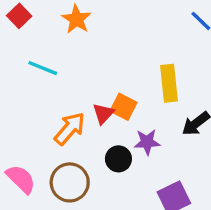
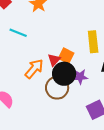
black circle: (118, 159) -> (64, 74), moved, size x1.5
brown circle: (70, 182) -> (57, 88), moved

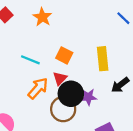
cyan line: (18, 33) -> (30, 60), moved
orange square: (66, 56) -> (64, 55), moved

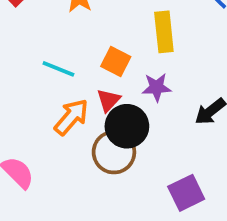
yellow rectangle: (103, 59) -> (164, 32), moved
purple star: (88, 97) -> (157, 87), moved

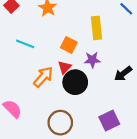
cyan line: (58, 69) -> (25, 44), moved
brown circle: (114, 152) -> (60, 123), moved

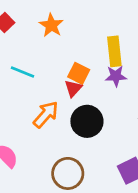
purple star: (92, 60) -> (116, 76), moved
red triangle: (65, 67) -> (73, 88), moved

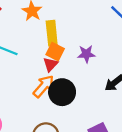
yellow rectangle: (114, 51) -> (52, 33), moved
orange arrow: (46, 114) -> (44, 86), moved

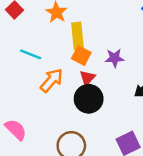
red triangle: (50, 64) -> (87, 78), moved
orange arrow: (44, 86) -> (52, 80), moved

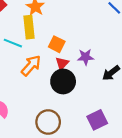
yellow rectangle: (77, 36) -> (29, 27), moved
purple star: (115, 58) -> (85, 57), moved

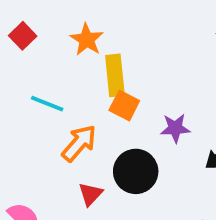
yellow rectangle: (29, 27) -> (115, 75), moved
red triangle: (62, 63) -> (90, 194), moved

